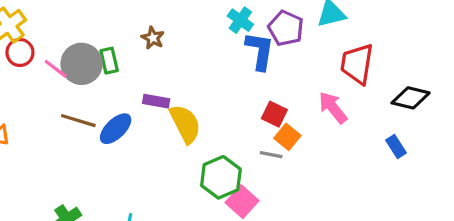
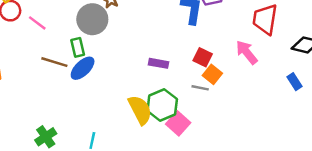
green rectangle: (109, 61) -> (78, 47), moved
gray circle: (82, 64) -> (92, 19), moved
purple rectangle: (156, 101) -> (158, 63), moved
yellow semicircle: (185, 124) -> (140, 110), moved

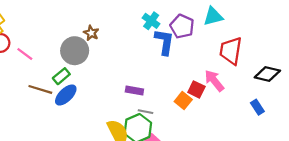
green rectangle: (78, 47) -> (61, 76), turned 63
red square: (203, 57) -> (196, 89), moved
gray line: (200, 88) -> (146, 112), moved

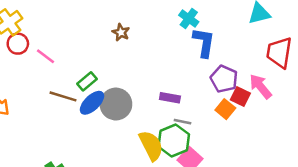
purple pentagon: (182, 26) -> (224, 79), moved
gray circle: (75, 51) -> (116, 104), moved

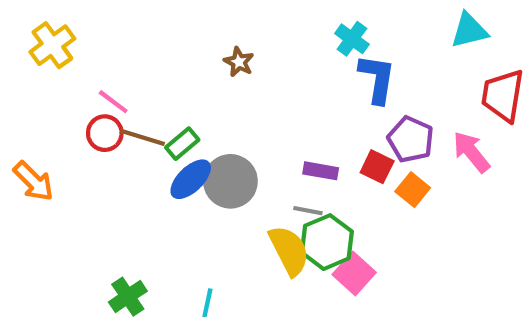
red circle: (18, 44) -> (105, 133), moved
brown line: (63, 96) -> (142, 137), moved
red square: (240, 96) -> (377, 167), moved
gray line: (183, 122) -> (308, 211), moved

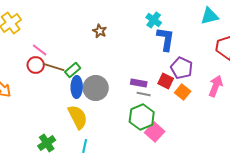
pink arrow: (471, 152) -> (216, 86), moved, turned 60
blue ellipse: (191, 179) -> (77, 87), turned -45
gray line: (308, 211) -> (144, 94), moved
yellow semicircle: (289, 250) -> (78, 117), moved

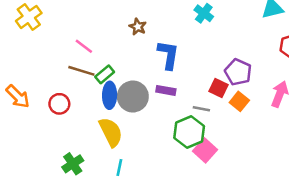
blue L-shape: (166, 39) -> (168, 55), moved
pink line: (40, 50) -> (84, 46), moved
red circle: (36, 65) -> (59, 104), moved
purple rectangle: (139, 83) -> (166, 90), moved
gray line: (144, 94) -> (201, 109), moved

